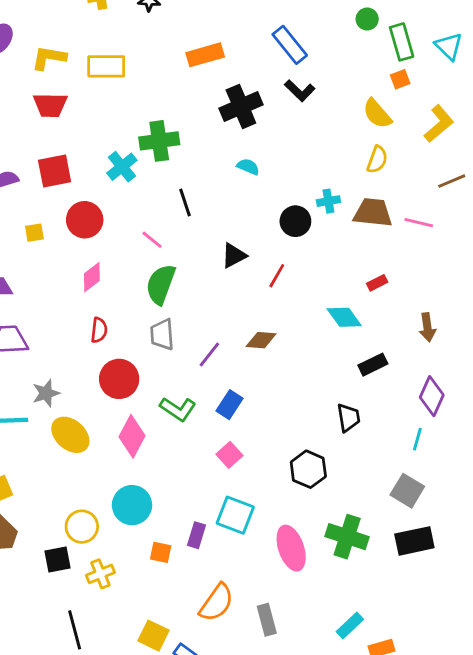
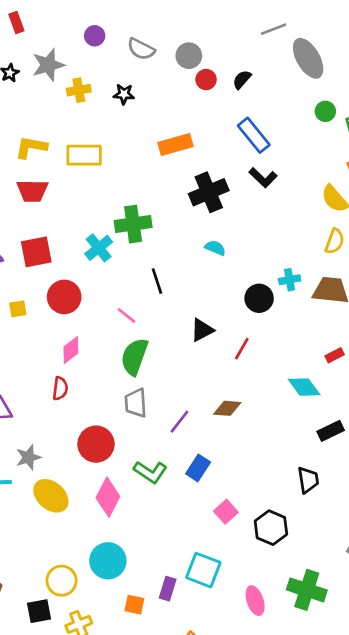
red semicircle: (99, 330) -> (60, 388), moved
pink square: (229, 455) -> (226, 512), moved
pink ellipse: (291, 548) -> (255, 601), size x0.7

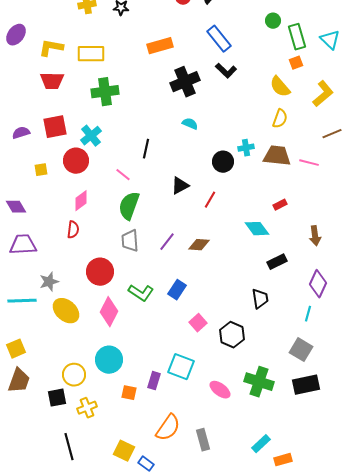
green cross: (133, 224) -> (105, 92), moved
cyan cross: (99, 248) -> (91, 136), moved
black line: (157, 281) -> (146, 149), turned 30
purple line: (180, 422) -> (167, 242), moved
pink ellipse: (255, 601) -> (220, 390), turned -35

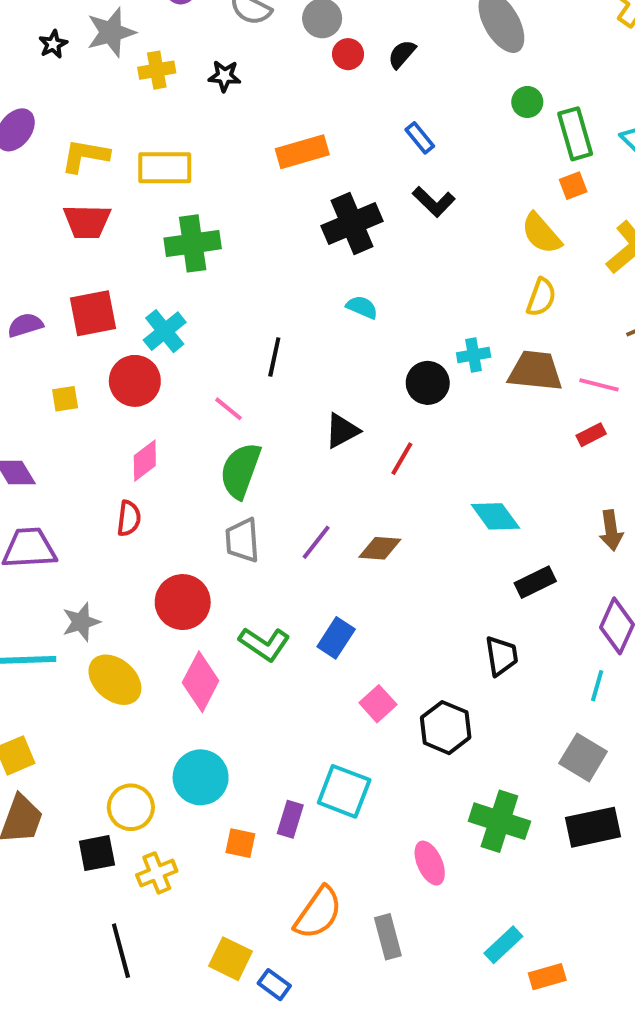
blue rectangle: (219, 39) -> (420, 138), size x0.6
red rectangle: (280, 205) -> (591, 435), moved
pink ellipse: (220, 390) -> (430, 863), moved, turned 30

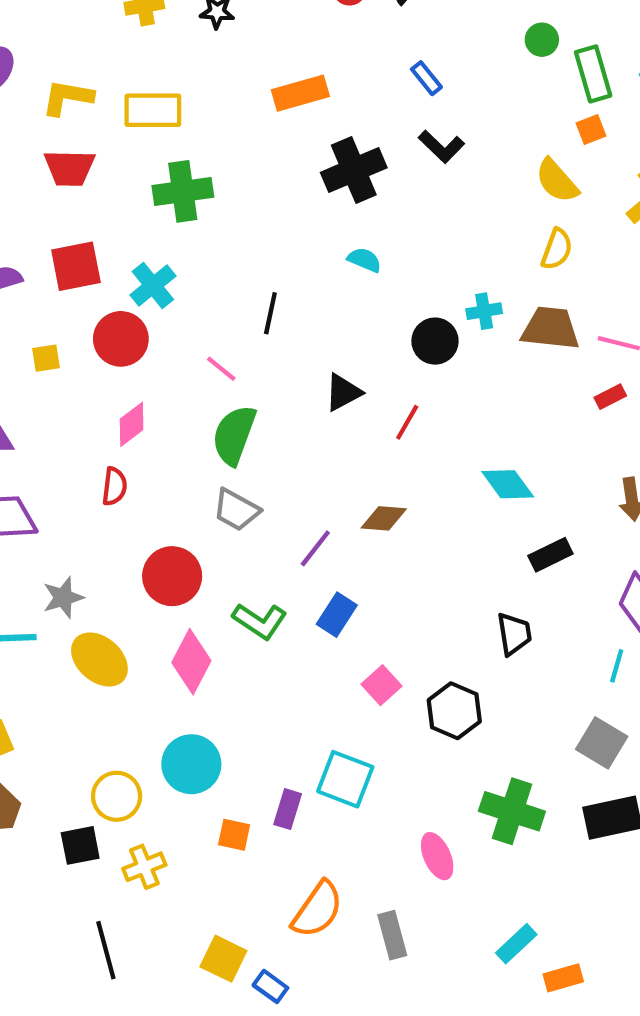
gray trapezoid: (242, 540) -> (236, 510), turned -57
purple line: (316, 542) -> (315, 548), moved

